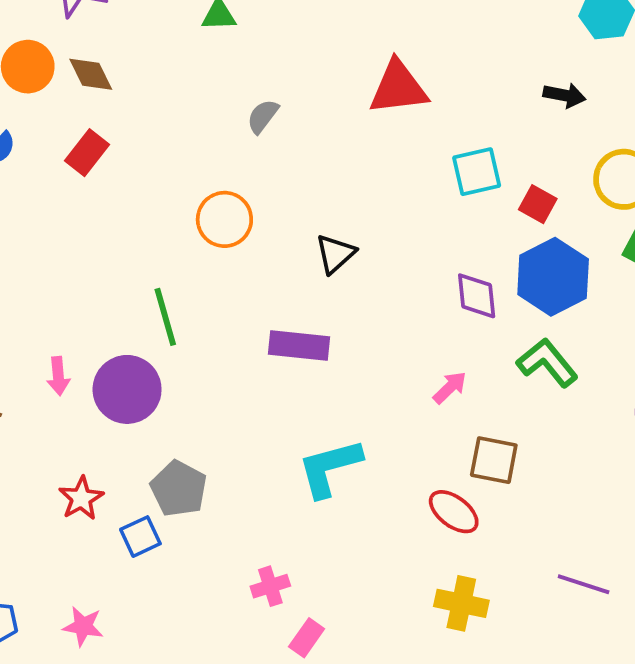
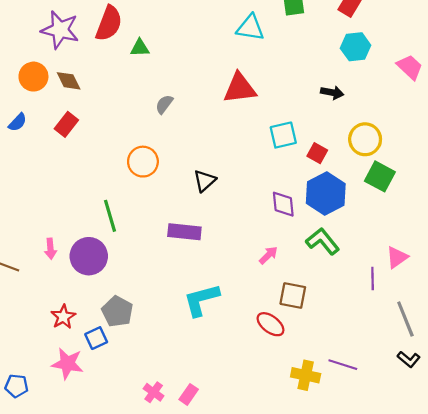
pink cross: (270, 586) -> (154, 392), moved, turned -36
yellow cross: (461, 603) -> (306, 375), moved
pink star: (83, 626) -> (67, 364), moved, size x1.4

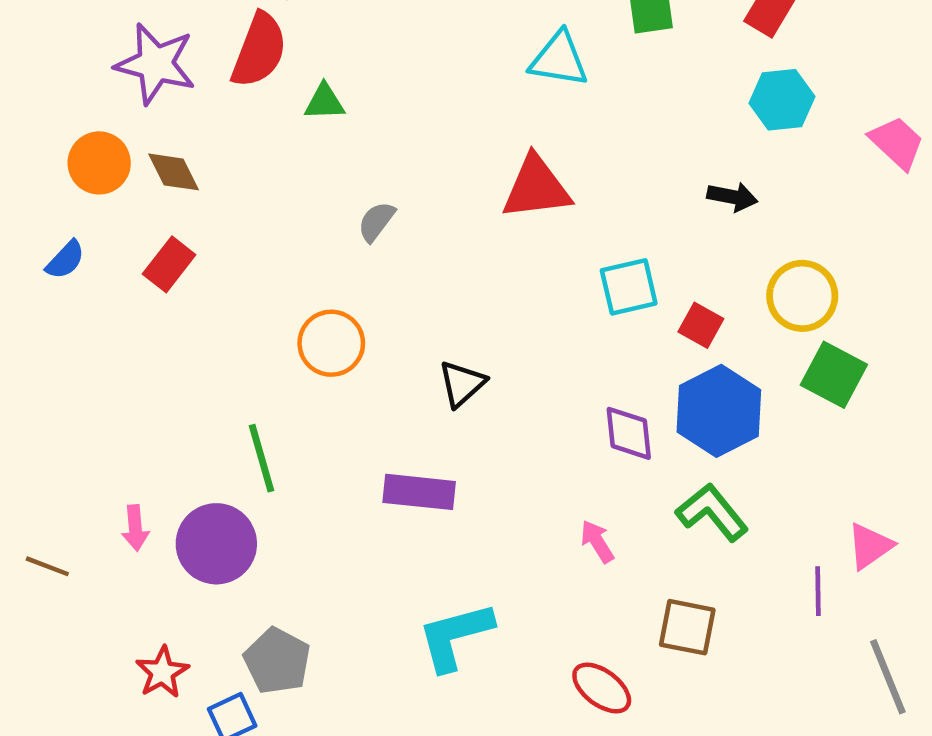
pink arrow: (268, 255) -> (597, 542), turned -78
brown square: (293, 296) -> (687, 627), moved

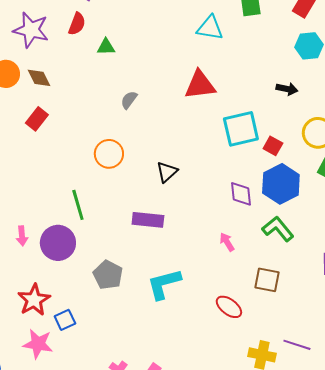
red semicircle: (259, 50) -> (77, 24), size x0.7
cyan square: (629, 287) -> (241, 129), size x1.4
gray pentagon: (277, 661) -> (108, 275), moved
red star: (162, 672) -> (34, 300), size x1.4

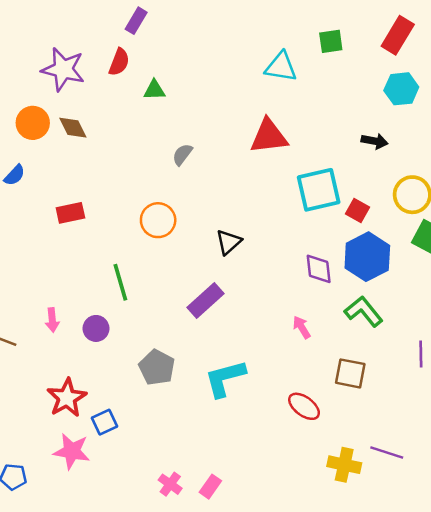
red rectangle: (37, 119) -> (70, 213), moved, turned 40
purple rectangle: (148, 220) -> (205, 300), turned -48
purple circle: (58, 243) -> (96, 328), size x0.6

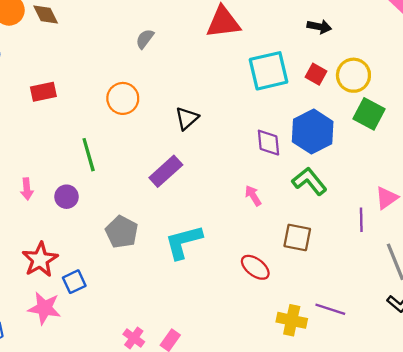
red square: (358, 210) -> (316, 74), moved

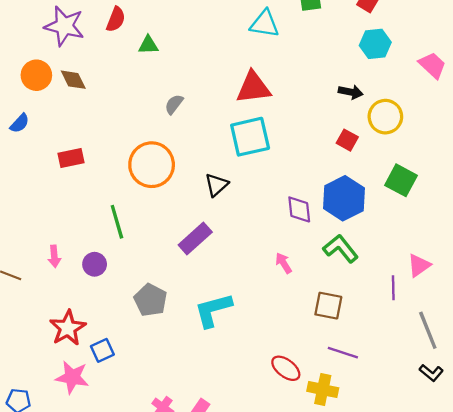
cyan square: (269, 71) -> (250, 137), moved
yellow circle: (353, 75) -> (385, 117), moved
orange circle: (123, 98) -> (152, 165), size x1.4
red ellipse: (255, 267) -> (286, 368), moved
purple line: (330, 309) -> (343, 353), moved

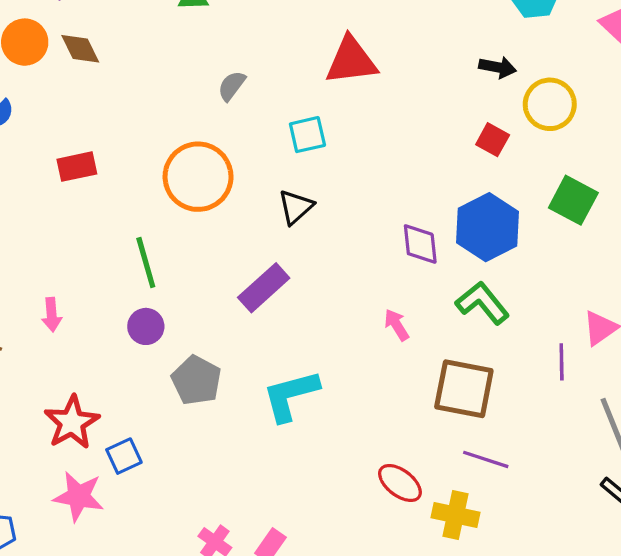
cyan square: (250, 137) -> (307, 135), moved, size x0.6
purple circle: (95, 264) -> (146, 326), moved
brown square: (328, 306) -> (464, 389), size x1.4

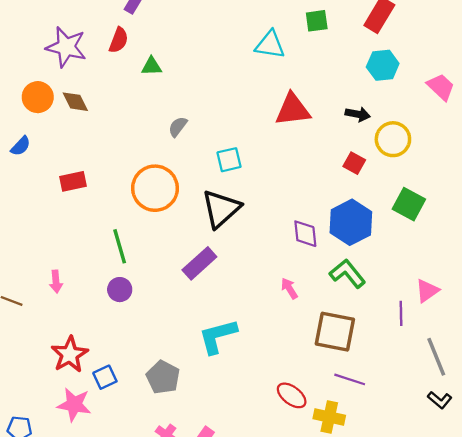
red triangle: (351, 61) -> (293, 110), moved
black triangle: (296, 207) -> (221, 209), size x1.6
gray pentagon: (196, 380) -> (163, 377), moved

